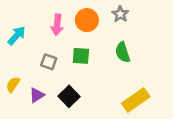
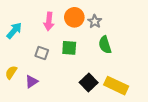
gray star: (120, 14) -> (95, 21), moved
black square: (69, 96) -> (89, 83), moved
yellow rectangle: (136, 100) -> (116, 86), turned 60

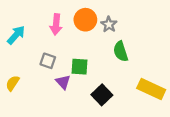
green square: (69, 48) -> (80, 67), moved
purple triangle: (32, 82) -> (63, 82), moved, turned -40
yellow rectangle: (116, 86) -> (151, 89), moved

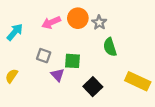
pink arrow: (56, 24) -> (51, 22), turned 60

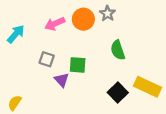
gray star: (99, 22) -> (107, 13), moved
yellow semicircle: (12, 76) -> (15, 103), moved
black square: (93, 87) -> (118, 92), moved

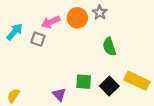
gray square: (47, 59) -> (38, 39), moved
green square: (78, 65) -> (84, 82), moved
purple triangle: (62, 80) -> (59, 94), moved

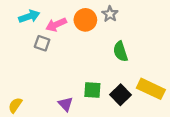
cyan arrow: (15, 32) -> (29, 16), moved, turned 30

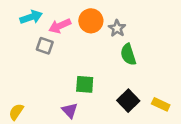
gray star: (110, 14) -> (117, 28), moved
yellow rectangle: (151, 89) -> (161, 104), moved, size x0.6
green square: (92, 90) -> (85, 84), moved

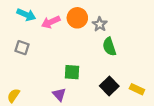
cyan arrow: (31, 17) -> (26, 15), turned 42
gray square: (45, 46) -> (22, 48), moved

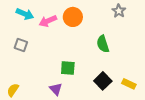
gray star: (100, 24) -> (119, 11), moved

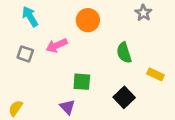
cyan arrow: (25, 14) -> (30, 17), turned -144
pink arrow: (48, 21) -> (57, 45), moved
yellow rectangle: (129, 84) -> (155, 74), moved

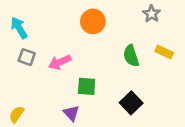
cyan arrow: (30, 17) -> (19, 28), moved
pink arrow: (57, 45) -> (60, 62), moved
yellow rectangle: (155, 74) -> (164, 52), moved

